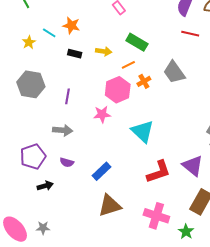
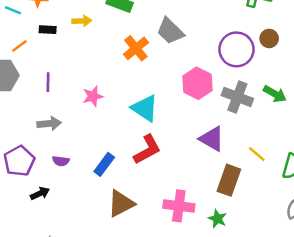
orange line: (128, 65) -> (19, 46), moved
orange cross: (144, 81) -> (136, 48), size x1.5
pink hexagon: (118, 90) -> (197, 83), moved
red L-shape: (159, 172) -> (147, 149), moved

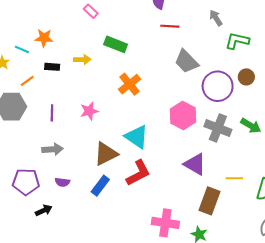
gray trapezoid: (170, 31) -> (186, 61), moved
pink star: (93, 96) -> (89, 111), moved
yellow line: (257, 154) -> (234, 178), turned -42
purple pentagon: (19, 161) -> (26, 182), turned 30
brown triangle: (121, 204) -> (106, 154), moved

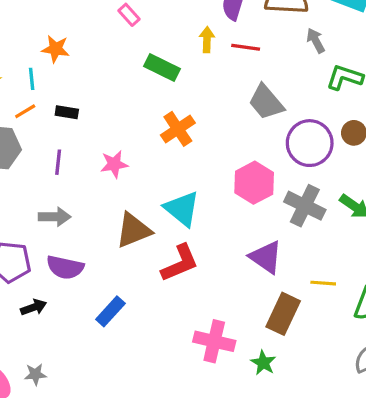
cyan line: (22, 49) -> (32, 79), moved, turned 56
yellow arrow: (82, 60) -> (207, 40), moved, turned -91
black rectangle: (52, 67) -> (67, 112), moved
purple semicircle: (62, 182) -> (65, 267), size x1.6
blue rectangle: (100, 186) -> (110, 311), moved

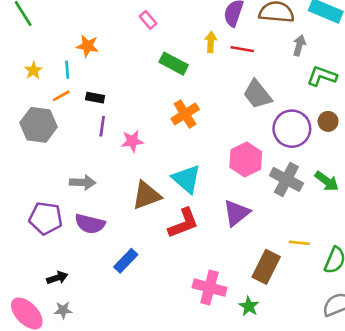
gray arrow: (316, 41) -> (299, 45), turned 42
purple line: (58, 162) -> (102, 126), moved
purple triangle: (266, 257) -> (236, 213), moved, turned 44
black arrow: (34, 307) -> (57, 278), moved

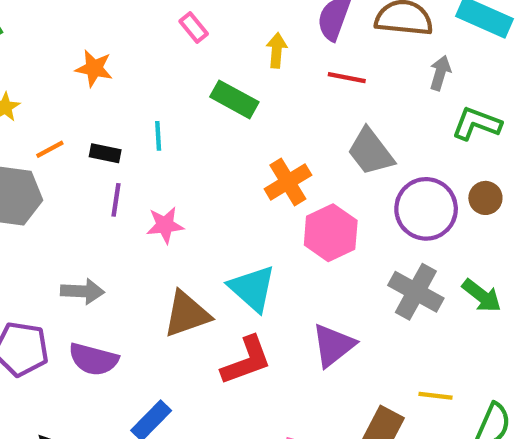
yellow arrow: (211, 42) -> (277, 50), moved
cyan line: (67, 70) -> (158, 136), moved
orange cross: (185, 114) -> (288, 182), moved
pink hexagon: (246, 159) -> (331, 233), moved

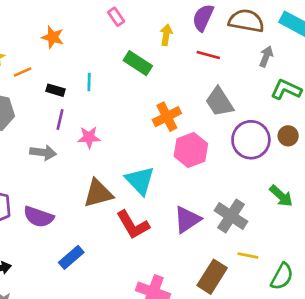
orange line: (50, 149) -> (23, 72), moved
gray arrow: (82, 291) -> (43, 153), moved
gray cross: (416, 292) -> (231, 216), moved
red L-shape: (246, 361) -> (133, 225), turned 76

